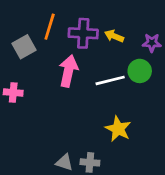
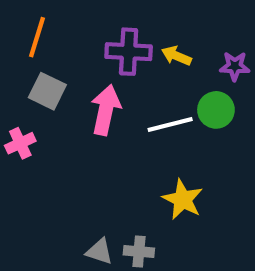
orange line: (50, 27) -> (37, 37), moved
gray square: (24, 47) -> (47, 91), moved, turned -35
pink cross: (13, 93) -> (20, 143), turned -30

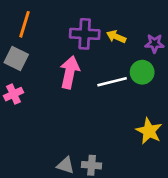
gray square: (47, 91) -> (16, 59), moved
yellow star: (183, 199) -> (149, 131), moved

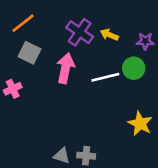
orange line: (24, 24) -> (23, 23), turned 35
purple cross: (85, 34) -> (80, 32), turned 32
gray square: (16, 59) -> (29, 53), moved

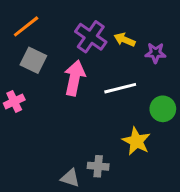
purple star: (145, 41) -> (155, 53), moved
green circle: (134, 68) -> (163, 109), moved
yellow star: (140, 124) -> (136, 141), moved
gray cross: (86, 156) -> (98, 166), moved

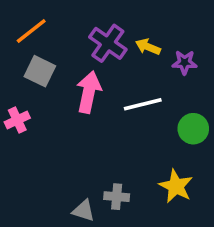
yellow star: (136, 141) -> (176, 186), moved

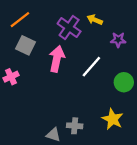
yellow arrow: (148, 47) -> (95, 20), moved
white line: (143, 104) -> (91, 67), turned -35

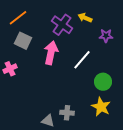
green circle: (124, 82) -> (103, 82), moved

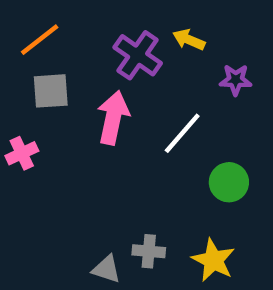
gray square: (23, 41) -> (51, 91), turned -30
yellow star: (101, 107) -> (213, 260), moved

